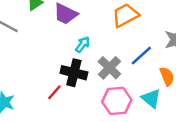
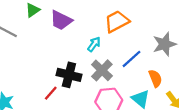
cyan arrow: (83, 45) -> (94, 44), moved

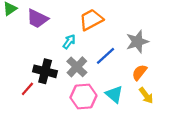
orange semicircle: (155, 78) -> (139, 72), moved, turned -119

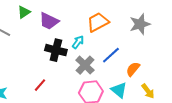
gray star: (137, 42) -> (140, 24), moved
black cross: (45, 71) -> (56, 50), moved
orange semicircle: (139, 72) -> (133, 69), moved

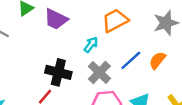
black cross: (56, 50) -> (58, 72), moved
orange semicircle: (133, 69) -> (157, 60), moved

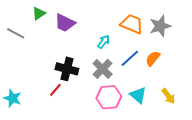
orange trapezoid: (115, 20) -> (132, 24), moved, turned 50
cyan arrow: (91, 45) -> (104, 42), moved

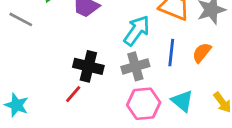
cyan arrow: (104, 42) -> (137, 30), size x1.6
blue line: (130, 58) -> (171, 53), turned -42
gray cross: (103, 69) -> (135, 66), turned 30

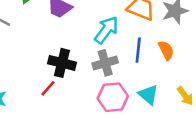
orange semicircle: (202, 53) -> (166, 50), turned 114

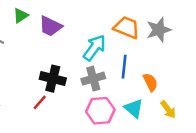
orange semicircle: (166, 50) -> (150, 82), moved

